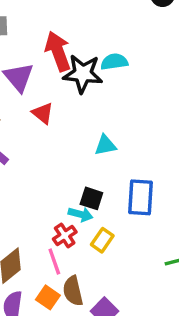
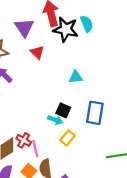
cyan semicircle: (114, 62) -> (87, 24), turned 70
red cross: (65, 236) -> (24, 140), moved, turned -32

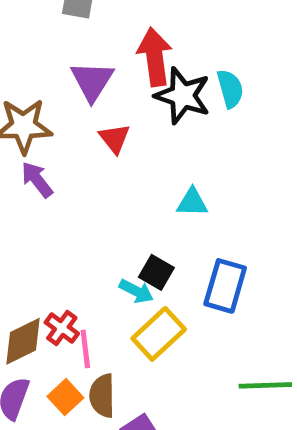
yellow rectangle: (68, 138) -> (159, 334), size x1.5

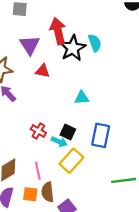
black star: (183, 96) -> (73, 48), turned 30
red triangle: (115, 138) -> (43, 71), turned -35
red cross: (62, 328) -> (38, 131), moved
orange square: (65, 397) -> (30, 194), turned -35

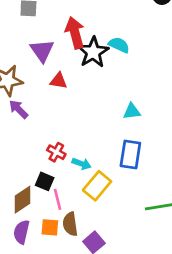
cyan semicircle: (95, 43) -> (119, 45), turned -42
cyan triangle: (82, 98) -> (132, 111), moved
black square: (68, 132) -> (45, 181), moved

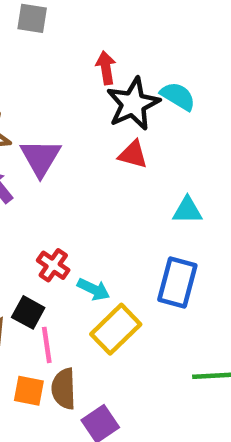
red arrow: (75, 33) -> (106, 68), size x0.6
purple triangle: (42, 51) -> (41, 158), moved
red triangle: (59, 81) -> (133, 154), moved

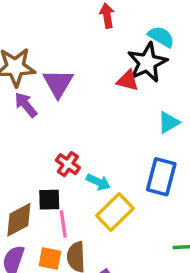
black star: (133, 104) -> (147, 63), moved
cyan triangle: (187, 210) -> (169, 122), turned -30
black square: (28, 312) -> (49, 200), turned -30

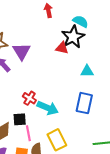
cyan triangle: (169, 122) -> (87, 71), turned 32
cyan arrow: (98, 182) -> (48, 108), size x1.5
yellow rectangle: (115, 212) -> (57, 140), moved, turned -70

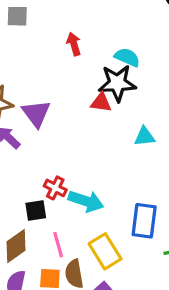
black star: (73, 37) -> (117, 83), turned 30
blue rectangle: (84, 103) -> (144, 221), moved
black square: (20, 119) -> (36, 211), moved

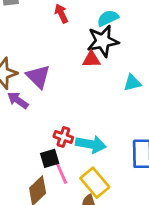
cyan semicircle: (127, 57) -> (108, 18), turned -40
pink line: (58, 245) -> (62, 173), moved
yellow rectangle: (105, 251) -> (95, 183), moved

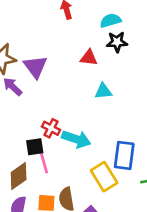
black star: (103, 41) -> (117, 42), moved, size x0.7
cyan triangle: (132, 83) -> (103, 91), moved
yellow rectangle: (95, 183) -> (104, 177), moved

